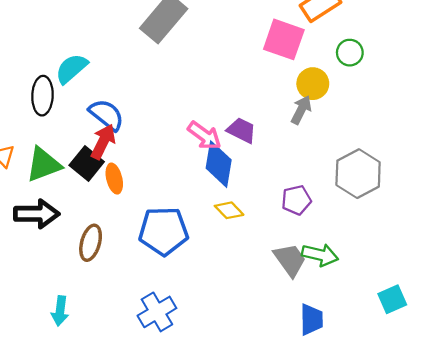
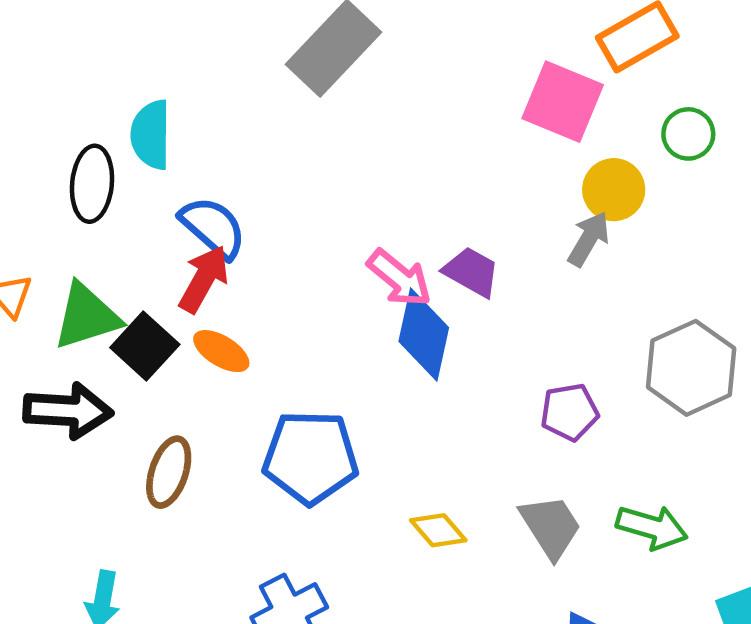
cyan semicircle: (72, 69) -> (151, 135), turned -52
black square: (87, 164) -> (145, 346), moved
orange ellipse: (114, 179) -> (221, 351), turned -48
yellow diamond: (229, 210) -> (438, 530), moved
green arrow: (320, 255) -> (652, 527), moved

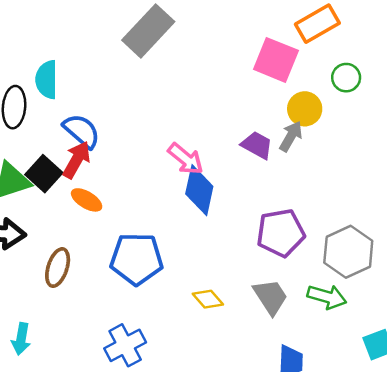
purple trapezoid: (471, 272) -> (257, 145), moved
black square: (145, 346) -> (44, 174), moved
gray hexagon: (691, 368) -> (348, 252), moved
purple pentagon: (569, 412) -> (281, 233), size x1.5

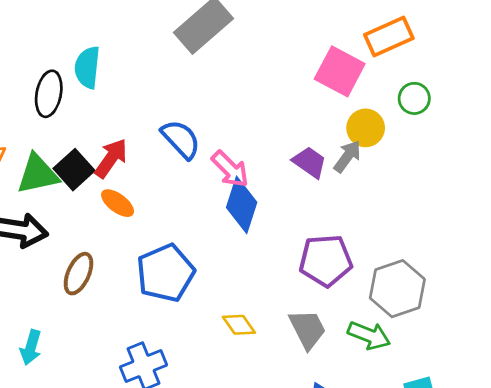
blue semicircle: (82, 131) -> (181, 139), moved
blue pentagon: (137, 259) -> (166, 273), turned -30

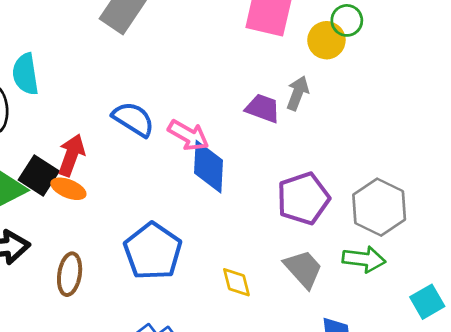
yellow circle: (366, 128) -> (326, 40), moved
orange ellipse: (118, 203) -> (68, 189), moved
yellow diamond: (239, 325) -> (236, 282), turned 36

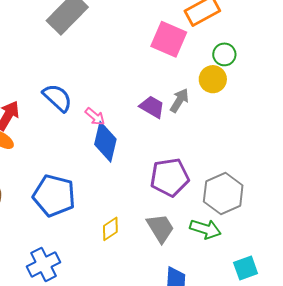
yellow circle: (326, 40) -> (213, 79), moved
pink arrow: (188, 135) -> (95, 117), size x0.7
blue pentagon: (153, 251) -> (54, 196), turned -30
yellow diamond: (236, 282) -> (110, 229), turned 60

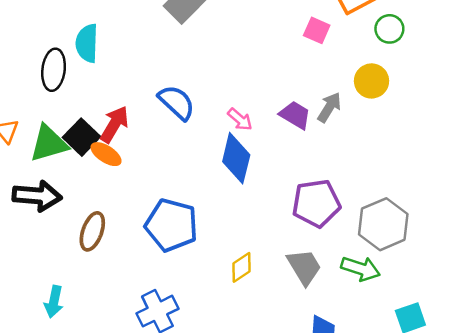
pink square: (169, 39) -> (317, 30), size x0.6
green circle: (224, 54) -> (389, 29), moved
pink arrow: (95, 117) -> (240, 119), moved

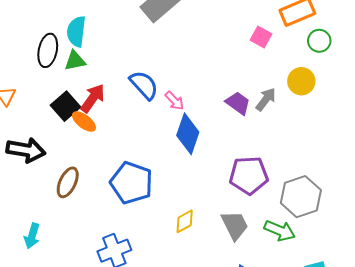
pink arrow: (240, 119) -> (174, 101), moved
green triangle: (49, 144) -> (75, 61), moved, size x0.7

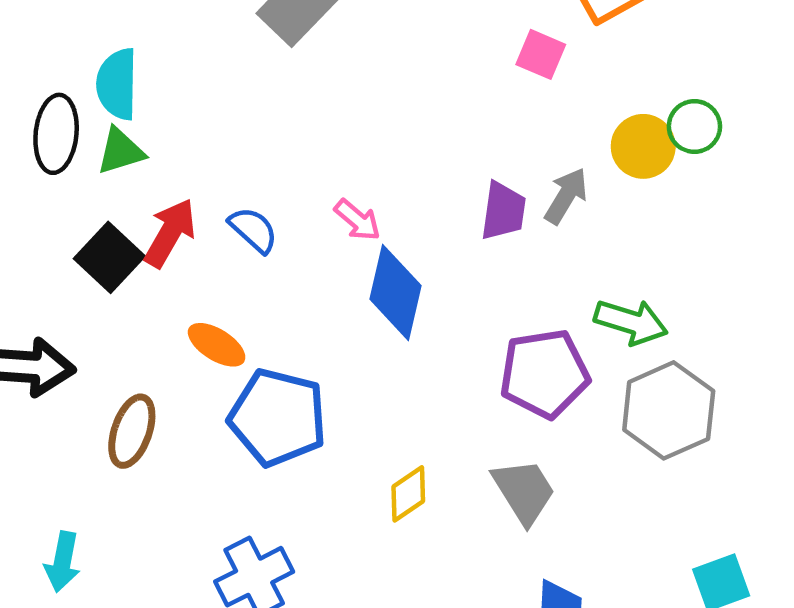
green circle: (319, 41) -> (694, 126), moved
blue semicircle: (144, 85) -> (253, 230), moved, size x0.7
purple trapezoid: (238, 103) -> (503, 211), turned 68
orange ellipse: (84, 121) -> (217, 345), moved
green arrow: (280, 231) -> (631, 322), moved

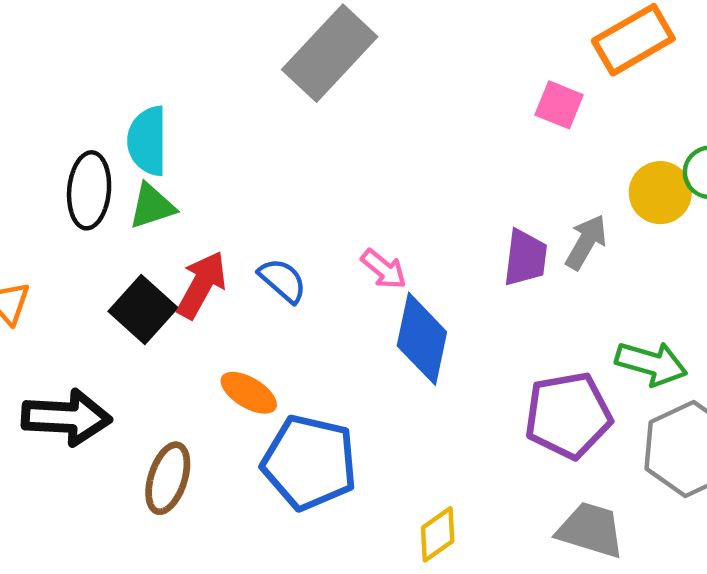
gray trapezoid: (524, 491) -> (591, 530), moved, turned -40

